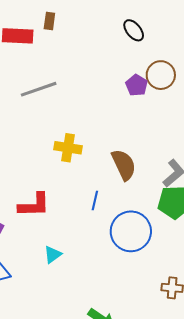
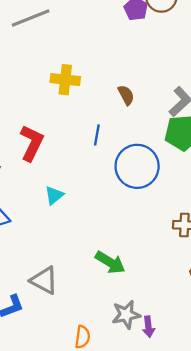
brown semicircle: (124, 165) -> (126, 95), size x0.6
red L-shape: (34, 205) -> (32, 143), turned -60

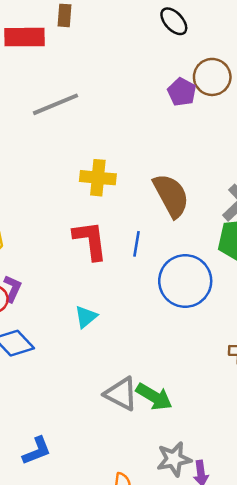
brown semicircle: (126, 95) -> (171, 196), size x1.8
red L-shape: (32, 143) -> (90, 240), moved, turned -33
gray triangle: (44, 280) -> (121, 394), moved

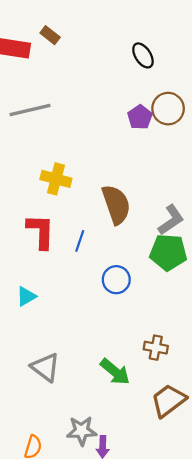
brown rectangle: (64, 15) -> (50, 35), turned -66
blue circle: (185, 281) -> (116, 280), size x0.6
green arrow: (154, 397) -> (115, 372), moved

